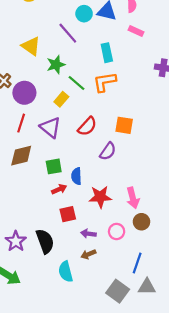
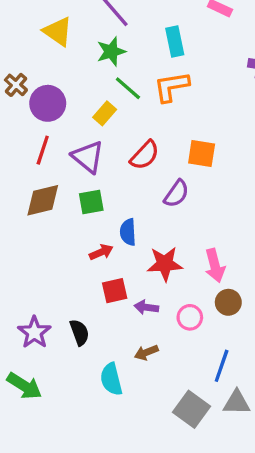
green star: (56, 65) -> (111, 52), moved
green square: (54, 166) -> (91, 202), moved
purple arrow: (88, 234) -> (146, 307), moved
black semicircle: (45, 241) -> (79, 332), size x0.7

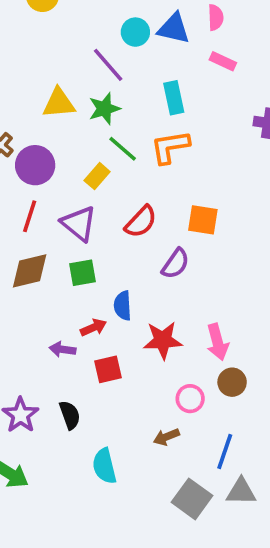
yellow triangle: (58, 31) -> (59, 103), moved, turned -40
purple arrow: (146, 307) -> (62, 349), moved
brown arrow: (146, 352) -> (166, 437), moved

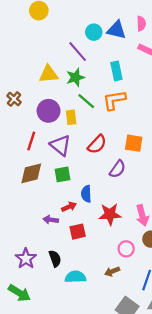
purple circle: (35, 165) -> (49, 111), moved
yellow rectangle: (97, 176) -> (71, 117), turned -48
cyan semicircle: (104, 466) -> (75, 277), moved, turned 102

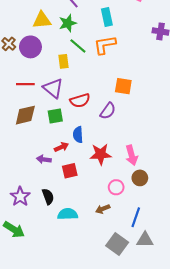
purple circle: (49, 111) -> (30, 47), moved
red line: (31, 141) -> (25, 84), turned 72
red semicircle: (97, 144) -> (80, 101), moved, turned 30

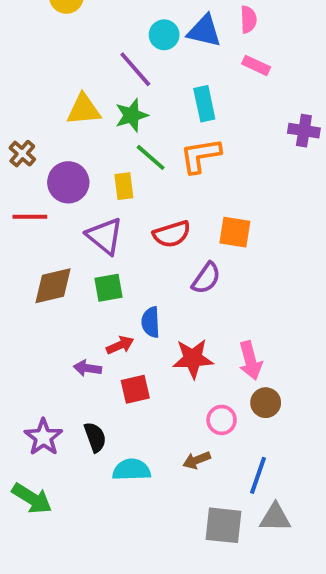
purple circle: (30, 47) -> (68, 182), moved
red line: (25, 84) -> (30, 217), moved
red semicircle: (80, 101) -> (172, 234), moved
gray square: (117, 244) -> (223, 525), turned -30

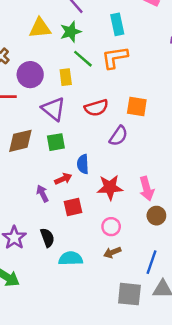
purple arrow: (87, 368) -> (42, 194), turned 56
pink circle: (222, 420) -> (111, 227), moved

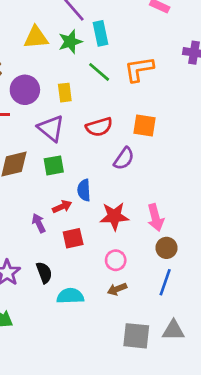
cyan rectangle: (117, 24) -> (101, 33), moved
orange L-shape: (115, 57) -> (139, 69), moved
green line: (83, 59) -> (99, 72), moved
blue line: (152, 262) -> (165, 282), moved

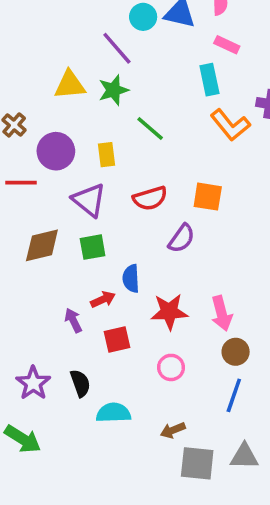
cyan rectangle: (101, 33) -> (209, 80), moved
orange L-shape: (139, 69) -> (230, 125), moved, turned -120
brown arrow: (117, 289) -> (173, 430), moved

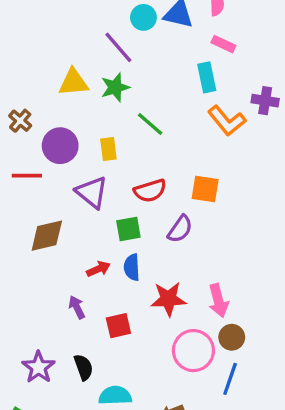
green square: (93, 247) -> (128, 229), moved
red arrow: (103, 299) -> (98, 269), moved
pink circle: (171, 367) -> (193, 351), moved, size x1.6

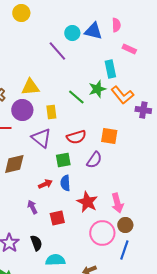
pink rectangle: (223, 44) -> (129, 49), moved
yellow triangle: (73, 82) -> (30, 87), moved
green star: (115, 87) -> (97, 89), moved
purple cross: (265, 101) -> (143, 110), moved
red star: (168, 299) -> (87, 202), turned 30

